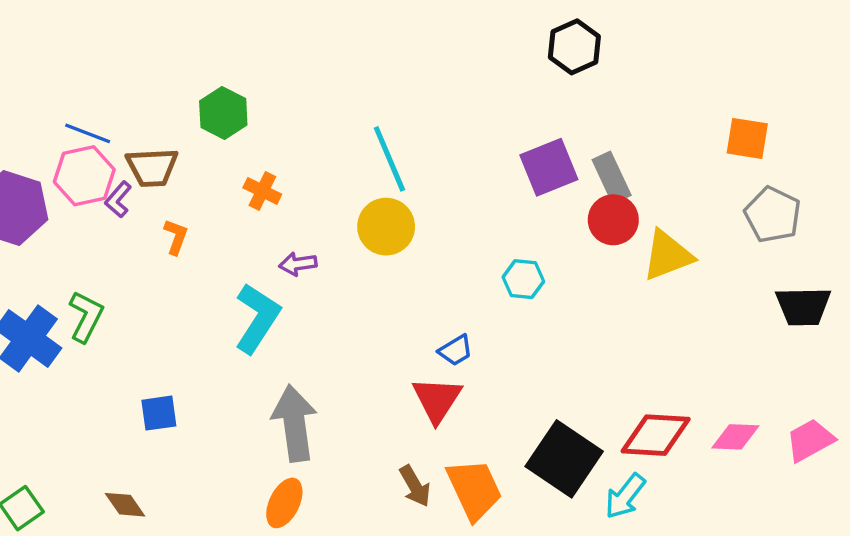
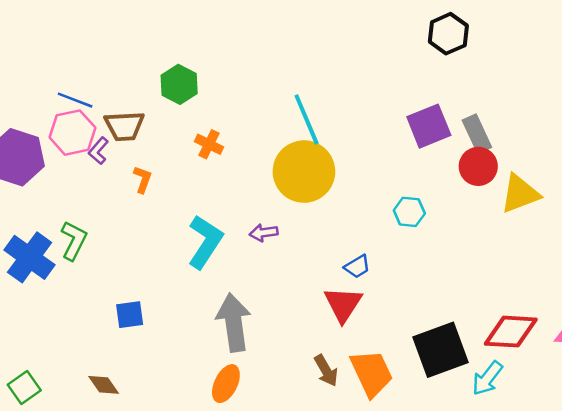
yellow circle: (386, 227) -> (304, 172), size x1.4
purple arrow: (298, 264) -> (264, 233), moved
black square: (564, 459) -> (441, 350), turned 36

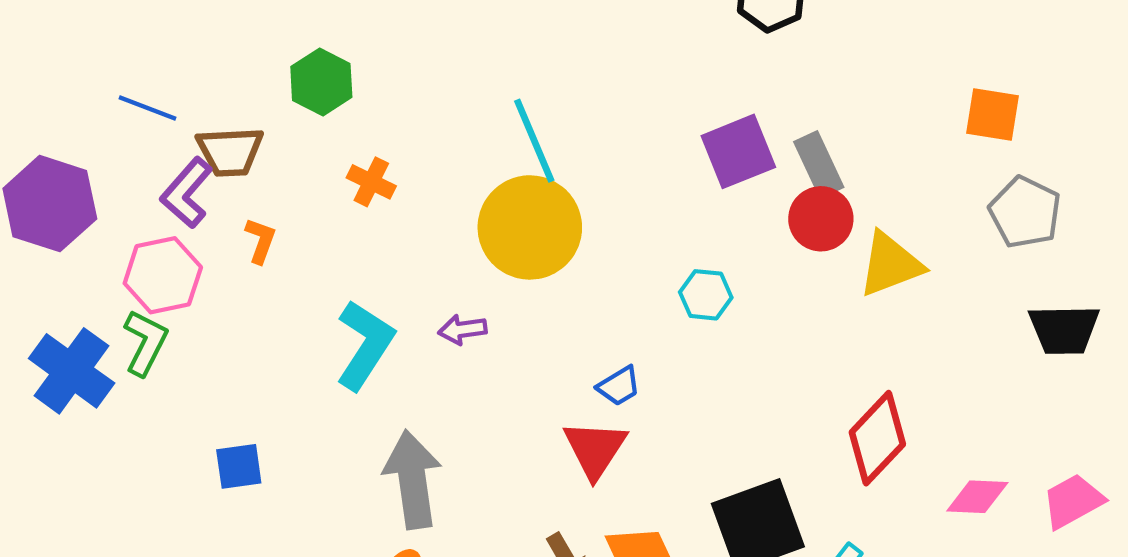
pink hexagon: (72, 133) -> (163, 275), moved
purple L-shape: (98, 151) -> (187, 193), size x1.5
red diamond: (511, 332) -> (877, 438), moved, turned -50

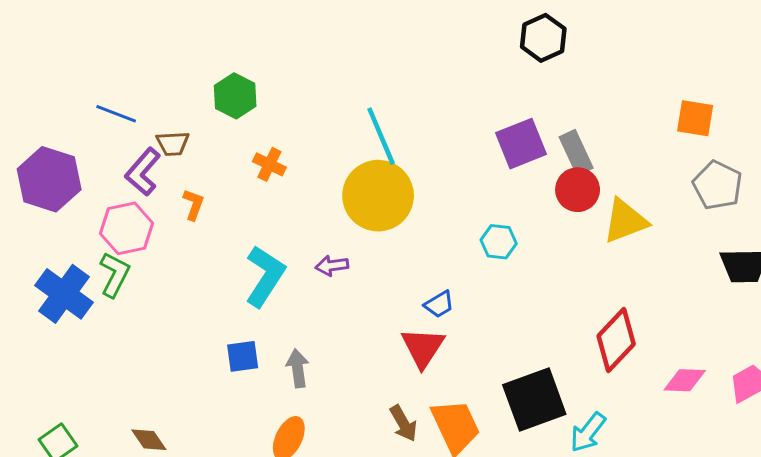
brown trapezoid: (230, 151) -> (173, 144), size x0.7
blue square: (239, 466) -> (243, 356), moved
gray arrow: (413, 479) -> (298, 368), size x0.6

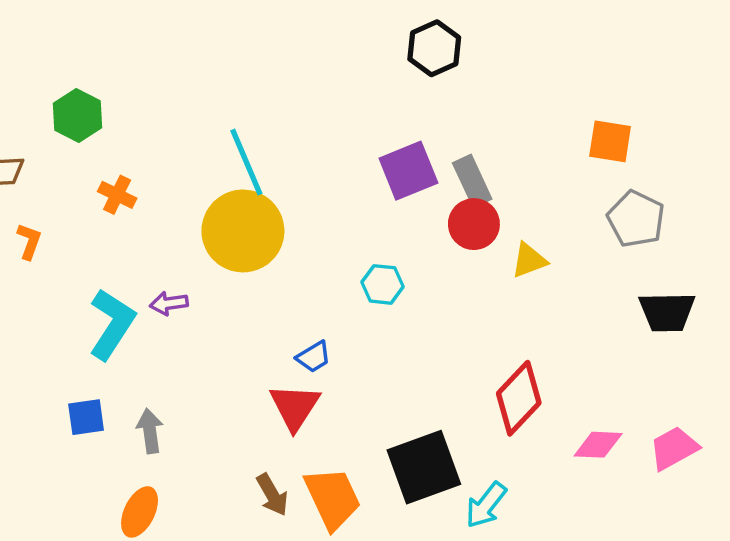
yellow triangle: (625, 221) -> (529, 260), size x0.7
purple arrow: (332, 266) -> (169, 303), moved

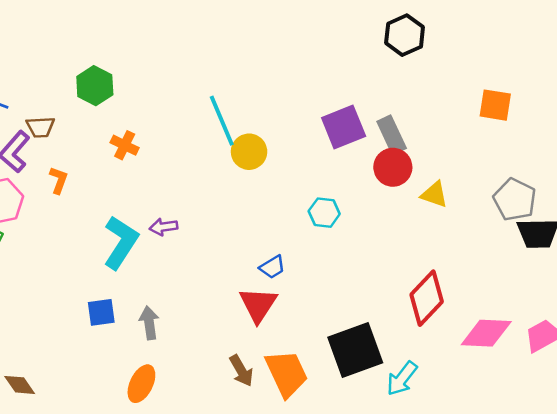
black hexagon: (434, 48) -> (405, 35), moved
gray pentagon: (636, 219) -> (515, 200), moved
yellow circle: (243, 231) -> (249, 152), moved, size x0.6
yellow triangle: (529, 260) -> (434, 194), turned 40
pink diamond: (598, 445) -> (486, 333), size x1.4

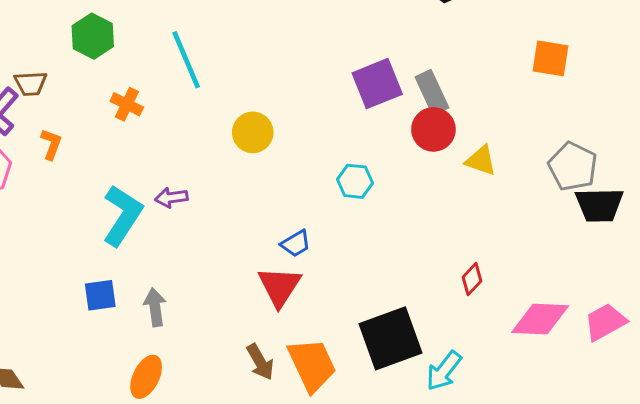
cyan line: (222, 121) -> (186, 60), moved
yellow circle: (249, 152) -> (253, 132), moved
red diamond: (427, 298) -> (472, 279), size x0.5

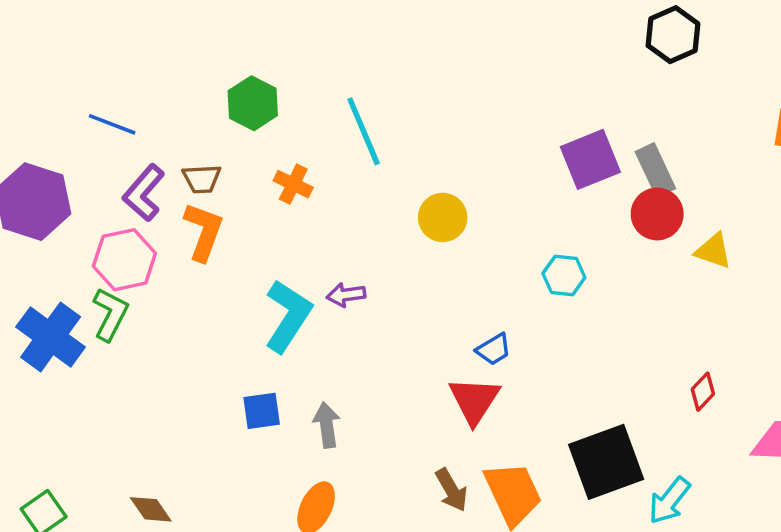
brown trapezoid: (31, 84) -> (202, 179), moved
orange L-shape: (51, 144) -> (204, 232), size x1.6

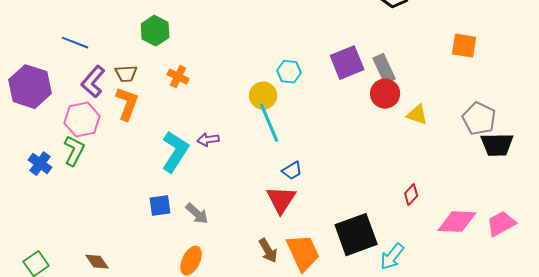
cyan line: (364, 131) -> (269, 123), moved
cyan hexagon: (564, 275) -> (289, 72), moved
blue cross: (51, 337) -> (40, 164), size x0.6
gray arrow: (327, 425) -> (197, 214), turned 140

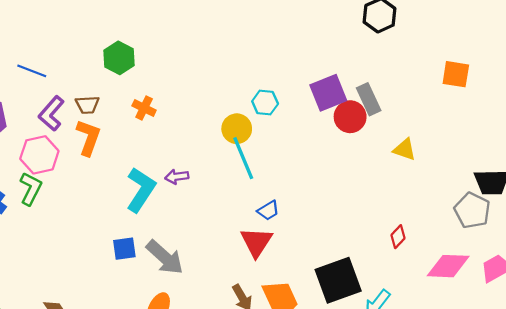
red circle: (385, 94) -> (350, 117), moved
gray pentagon: (479, 119) -> (472, 210), moved
gray arrow: (197, 214) -> (165, 257), size x1.5

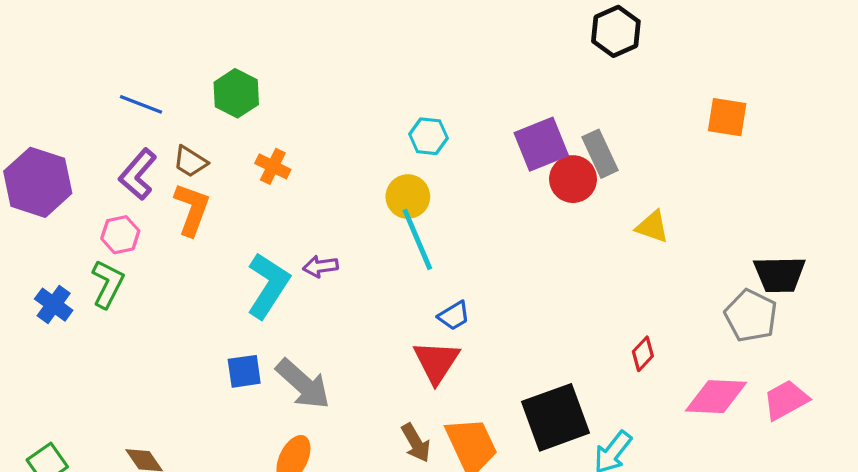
blue line: (32, 71) -> (141, 104), moved
cyan hexagon: (265, 103) -> (428, 136), moved
brown trapezoid: (87, 105) -> (190, 162), turned 35
pink hexagon: (39, 155) -> (120, 235), size x0.7

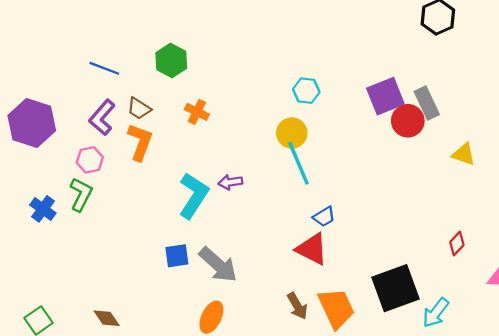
red triangle: (436, 362) -> (312, 249), turned -36

